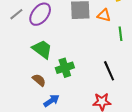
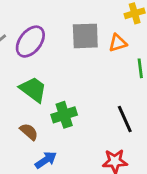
orange triangle: (104, 15) -> (118, 43), turned -32

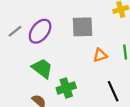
orange triangle: (118, 43) -> (100, 55), moved

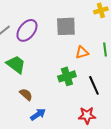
green trapezoid: (42, 68) -> (16, 64), moved
green cross: (66, 88) -> (67, 76), moved

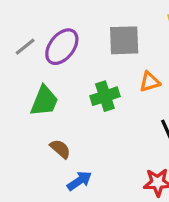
green trapezoid: (16, 64) -> (44, 101), turned 75
green cross: (67, 76) -> (105, 96), moved

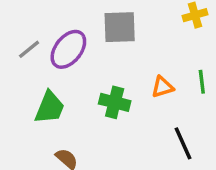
gray square: (124, 40) -> (120, 27), moved
green cross: (105, 96) -> (115, 102), turned 32

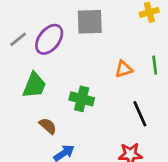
green cross: (115, 102) -> (82, 99), moved

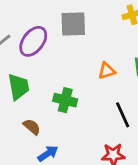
green trapezoid: (34, 85) -> (18, 87), turned -32

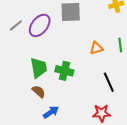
green trapezoid: (18, 87) -> (39, 68), moved

